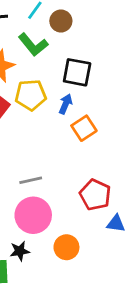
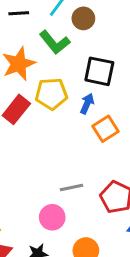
gray line: (31, 180) -> (72, 187), moved
pink circle: (33, 215) -> (52, 217), size x0.7

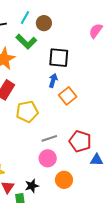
yellow pentagon: (51, 94) -> (27, 112), moved
pink circle: (52, 217) -> (48, 158), moved

